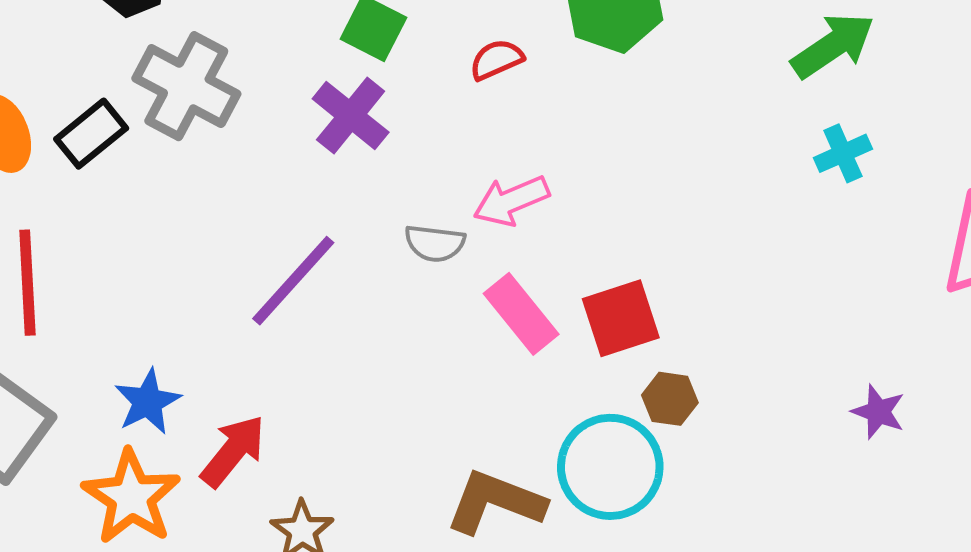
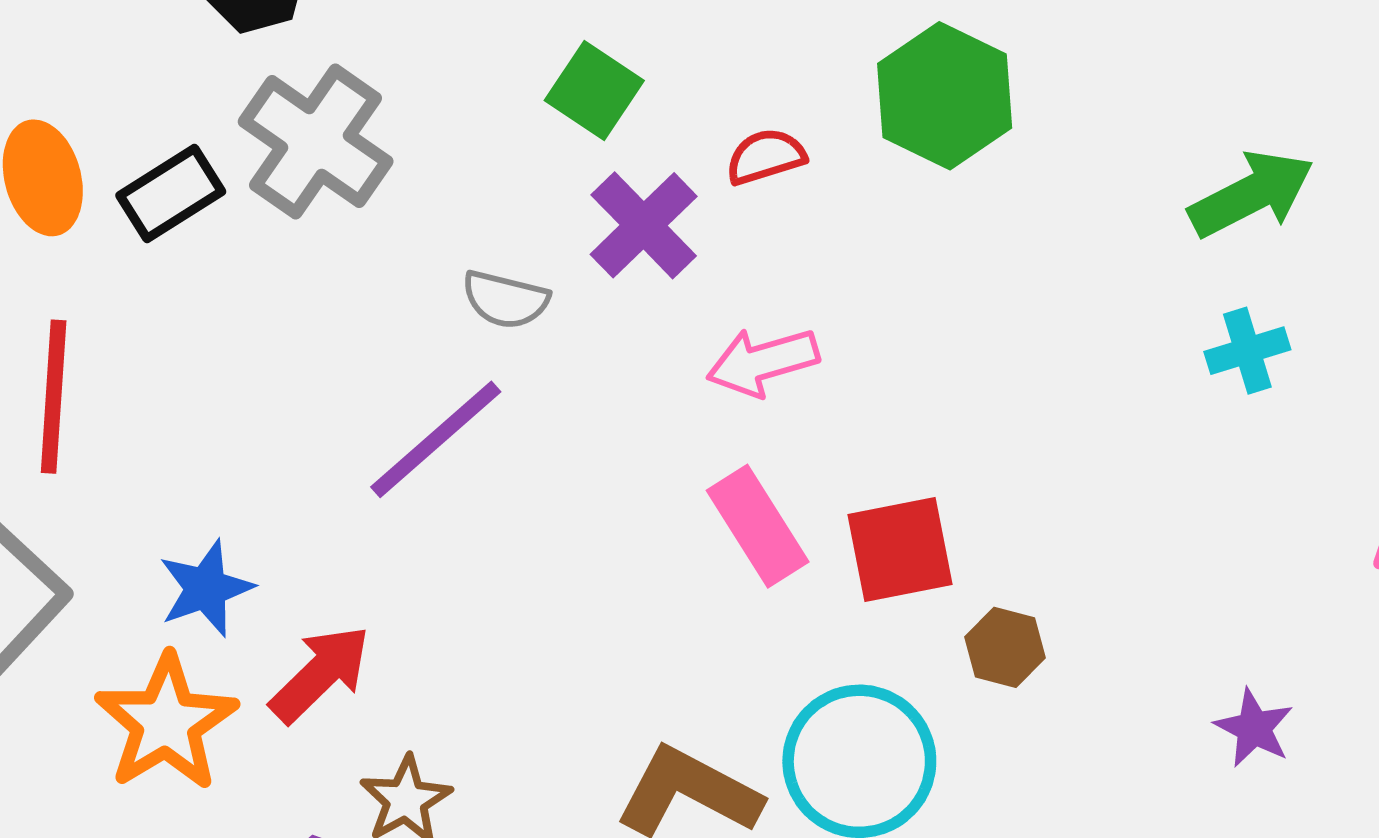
purple cross: (351, 116) -> (644, 225), moved
gray semicircle: (435, 243) -> (505, 299), moved
brown hexagon: (670, 399) -> (1005, 647), moved

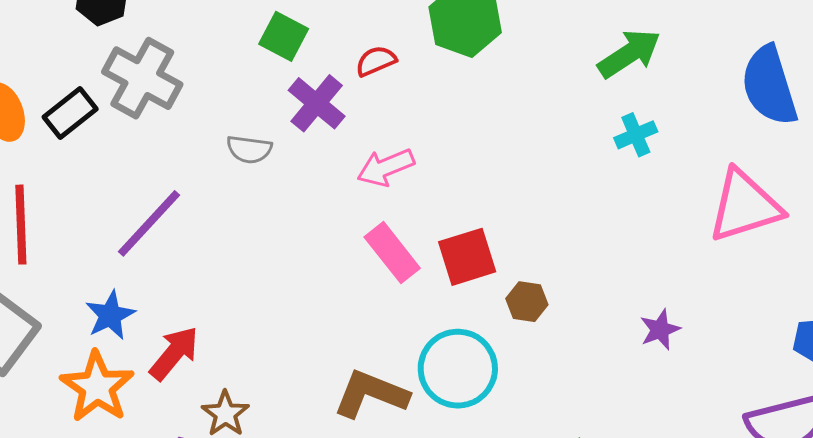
purple line: (436, 439) -> (149, 223), moved
purple star: (1254, 728) -> (660, 330), turned 30

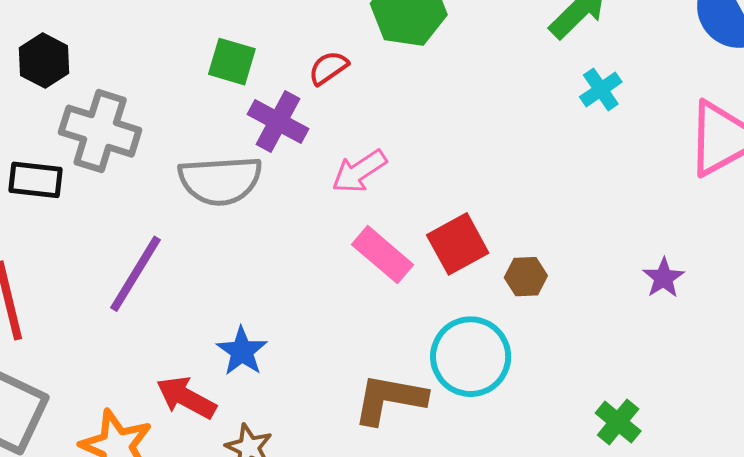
black rectangle: (70, 113) -> (35, 180), turned 56
gray semicircle: (249, 149) -> (220, 180), size x1.8
blue star: (110, 315) -> (242, 351), moved
red arrow: (174, 353) -> (186, 398), turned -90

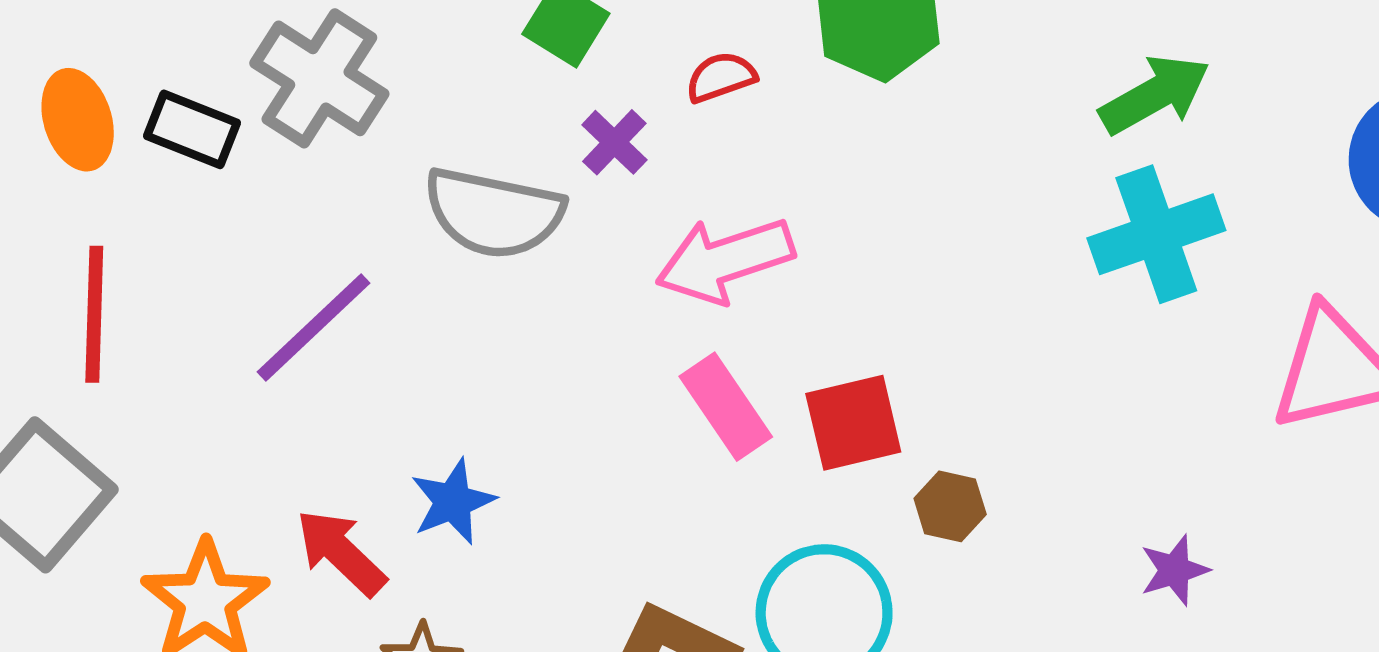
cyan cross: (601, 89) -> (1156, 234), size x1.8
purple cross: (278, 121) -> (614, 142), size x0.7
pink arrow: (359, 171) -> (725, 260), size x1.4

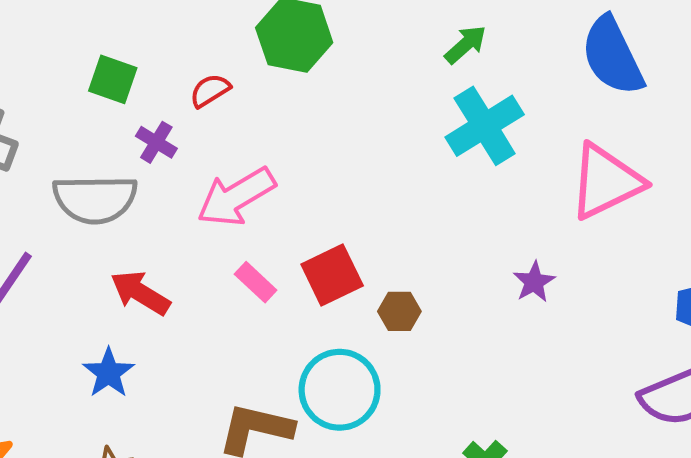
green arrow: (1155, 95) -> (466, 45), size x0.7
pink rectangle: (726, 407) -> (256, 282), size x0.7
red arrow: (341, 552) -> (140, 293), moved
purple star: (1174, 570) -> (534, 282), moved

